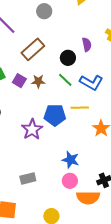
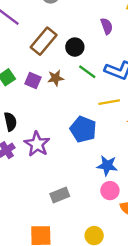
black circle: (68, 58) -> (75, 47), moved
blue pentagon: (55, 115) -> (83, 129), moved, turned 30
purple star: (32, 129) -> (37, 144), moved

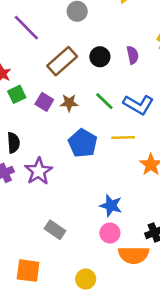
black circle: (75, 47) -> (100, 57), moved
blue pentagon: (83, 129) -> (83, 143), moved
gray rectangle: (60, 195) -> (55, 230), turned 48

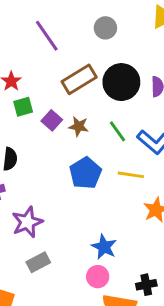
black circle: (100, 57) -> (121, 82), size x1.6
purple star: (39, 171) -> (27, 222), moved
gray rectangle: (55, 230) -> (38, 262), turned -72

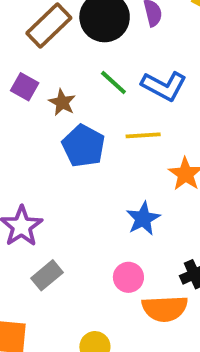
brown star: (79, 126) -> (62, 102), moved, turned 30
blue star: (104, 247) -> (143, 219), moved, turned 30

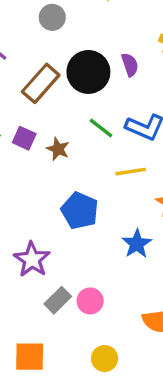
blue pentagon: (84, 146) -> (80, 211), moved
pink circle: (128, 277) -> (90, 301), moved

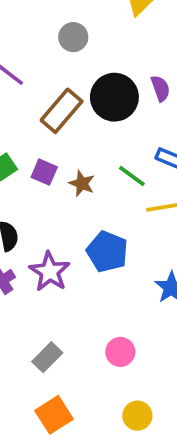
green line: (101, 128) -> (132, 176), moved
purple star: (32, 259) -> (50, 272), moved
gray rectangle: (58, 300) -> (47, 357), moved
orange square: (30, 357) -> (54, 415), turned -32

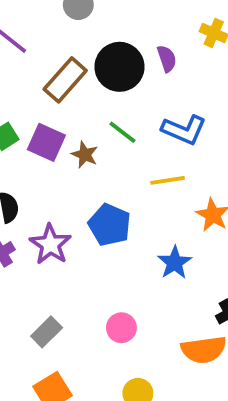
purple square: (44, 172) -> (46, 142), size x1.4
green line: (132, 176) -> (122, 132), moved

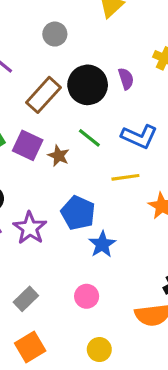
blue star: (175, 263) -> (102, 244), moved

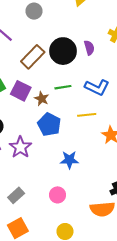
gray circle: (55, 34) -> (34, 11), moved
green line: (89, 138) -> (63, 87), turned -49
blue pentagon: (78, 213) -> (49, 124), moved
blue star: (102, 244) -> (69, 160), turned 30

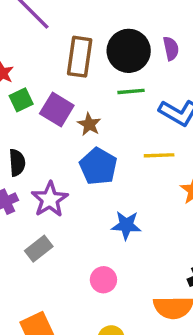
brown rectangle: (33, 57) -> (80, 57), turned -40
green line: (63, 87) -> (131, 91), moved
gray rectangle: (16, 195) -> (39, 249), moved

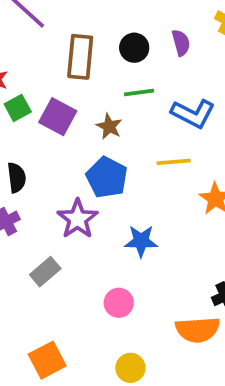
black circle: (129, 51) -> (134, 48), size x0.6
brown star: (89, 124) -> (109, 126), moved
purple star: (50, 199) -> (78, 219), moved

